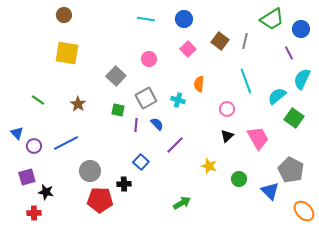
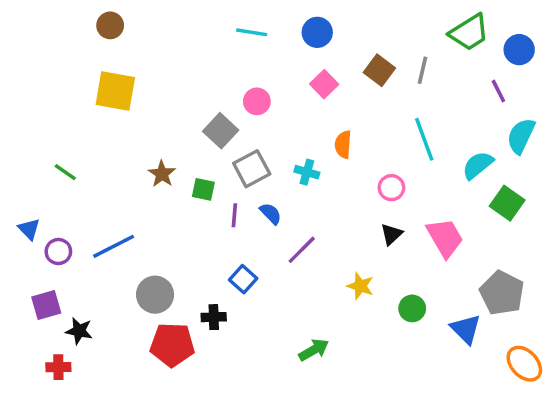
gray square: (116, 76) -> (221, 131), moved
brown star: (78, 104) -> (162, 174), moved

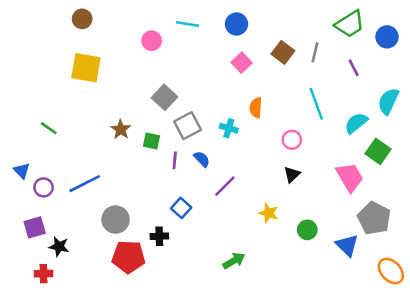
purple line: (498, 91) -> (354, 68), moved
pink circle: (257, 101) -> (152, 41), moved
pink trapezoid: (445, 238) -> (350, 177), moved

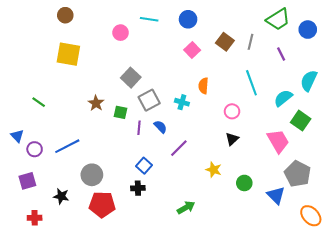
black cross: (159, 236) -> (138, 188), moved
black star: (59, 247) -> (61, 196), moved

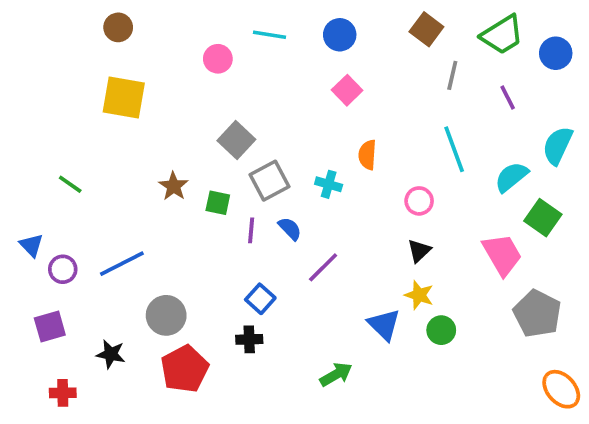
brown square: (225, 42) -> (426, 29), moved
yellow star: (214, 170) -> (419, 295), moved
blue triangle: (276, 195) -> (384, 325), moved
red pentagon: (102, 204) -> (185, 369), turned -30

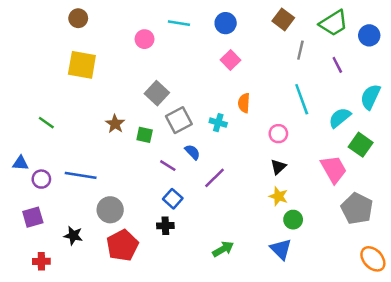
purple line: (251, 230) -> (168, 166), moved, turned -63
blue triangle: (31, 245) -> (20, 163), turned -42
blue line: (122, 264) -> (81, 175), turned 36
blue triangle: (384, 325) -> (281, 249), moved

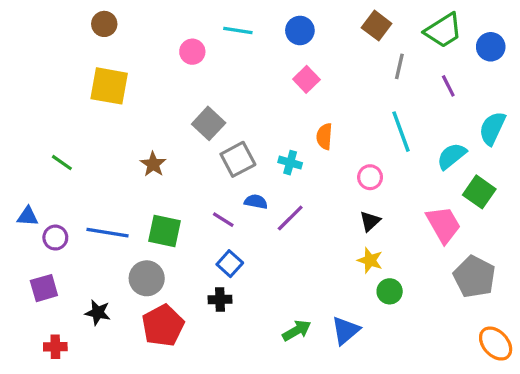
green square: (145, 135) -> (165, 231), moved, size x1.5
blue semicircle: (192, 152) -> (256, 202), turned -35
purple line: (215, 178) -> (290, 218), moved
blue triangle: (281, 249) -> (346, 330), moved, turned 35

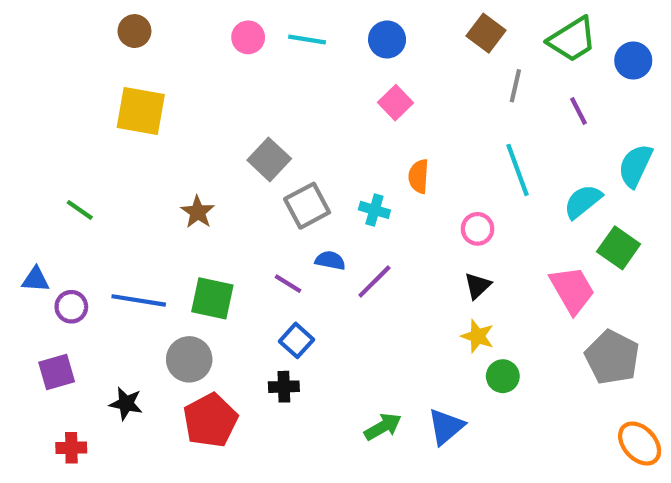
pink circle: (192, 52) -> (248, 37), moved

